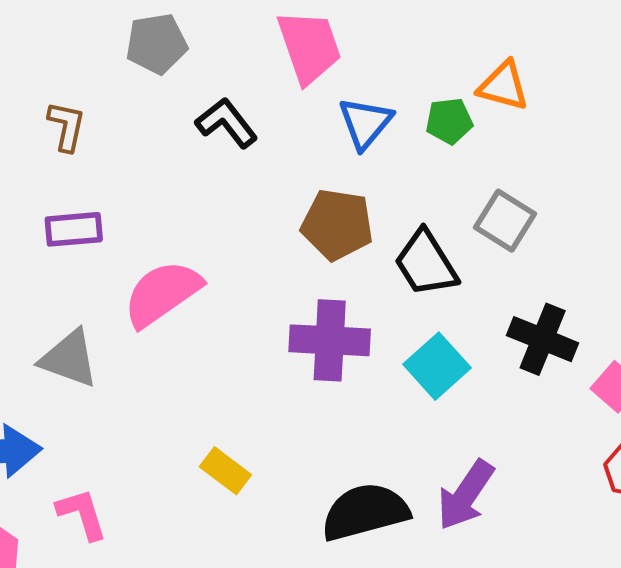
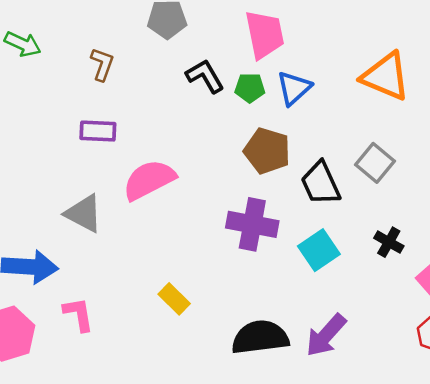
orange triangle: (503, 86) -> (386, 76), size x1.5
green pentagon: (449, 121) -> (250, 88), moved
black cross: (543, 339) -> (389, 242), size x0.7

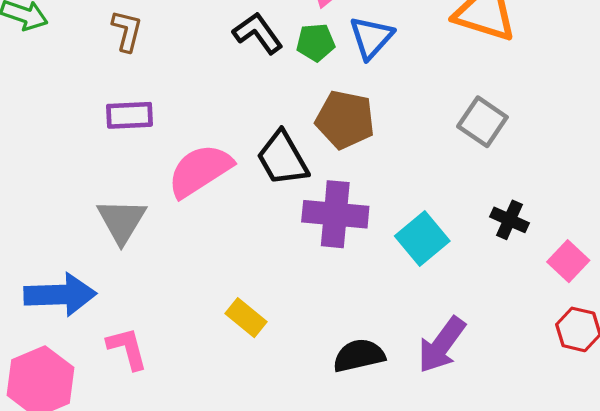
black trapezoid: (321, 183) -> (282, 158), moved
gray triangle: (84, 213) -> (122, 221), turned 39
black semicircle: (260, 337) -> (359, 355), size x0.7

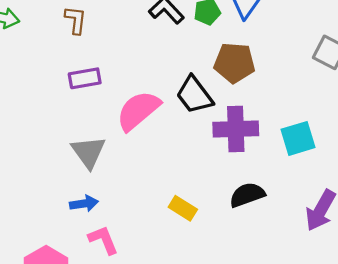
cyan square: (422, 239) -> (298, 138), turned 30
blue arrow: (60, 295) -> (84, 203), moved, size x0.6
black semicircle: (359, 355) -> (247, 195), moved

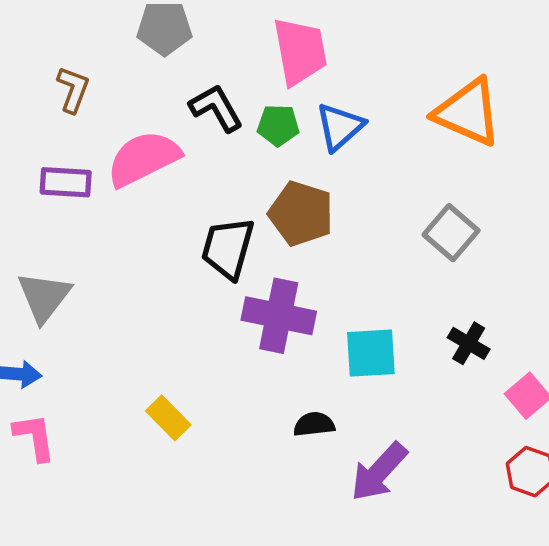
black trapezoid: (194, 95) -> (228, 248), turned 39
pink semicircle: (138, 111) -> (143, 159), moved
black semicircle: (247, 195) -> (314, 424), moved, size x0.7

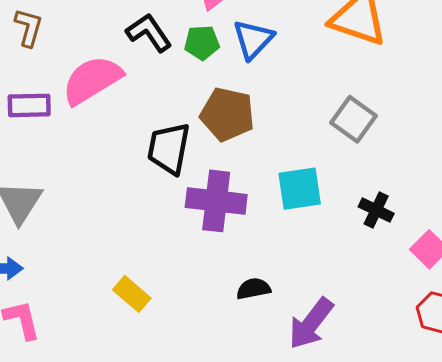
cyan square: (371, 353) -> (300, 189), moved

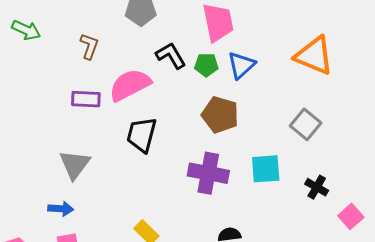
black trapezoid: (169, 148) -> (142, 135), moved

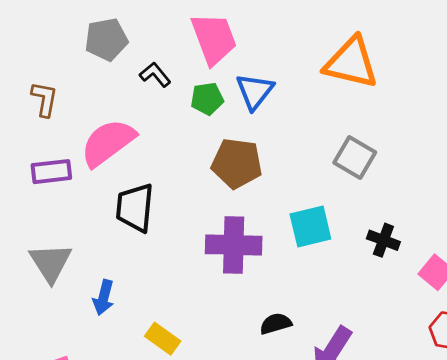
black L-shape: (171, 55) -> (155, 75), moved, size x0.7
blue arrow: (61, 209) -> (104, 297), moved, turned 110

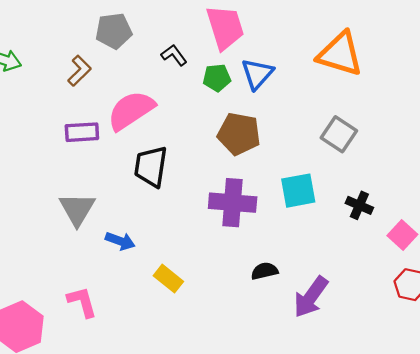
gray pentagon: (106, 39) -> (114, 31), moved
brown L-shape: (44, 99) -> (79, 71), turned 32
blue arrow: (104, 297) -> (120, 241), turned -88

